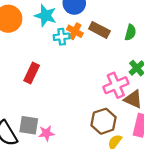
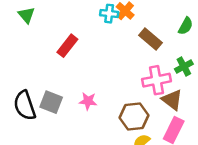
brown rectangle: (99, 30) -> (151, 39), moved
pink star: (46, 133) -> (88, 101), moved

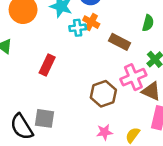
pink star: (88, 101) -> (104, 132), moved
brown hexagon: (134, 116) -> (103, 94), moved

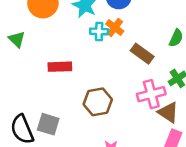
red rectangle: (47, 65) -> (60, 67), turned 54
brown hexagon: (103, 94) -> (98, 102), moved

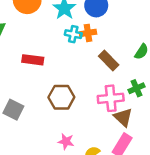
orange cross: (115, 28) -> (88, 33), turned 35

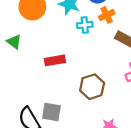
orange cross: (88, 33) -> (107, 15), moved

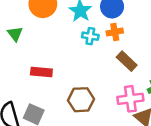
red rectangle: (55, 60) -> (41, 72), moved

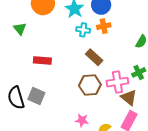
brown rectangle: (127, 61) -> (94, 57), moved
brown hexagon: (81, 100) -> (90, 85), moved

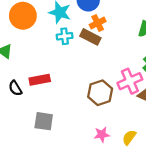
cyan cross: (83, 30) -> (65, 36), moved
brown rectangle: (94, 57) -> (90, 37), moved
black semicircle: (16, 98) -> (15, 88), moved, size x0.6

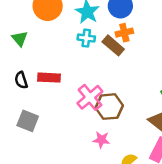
pink cross: (130, 81) -> (90, 97), moved, turned -30
gray square: (44, 121) -> (28, 121), moved
pink star: (102, 135) -> (101, 140), moved

